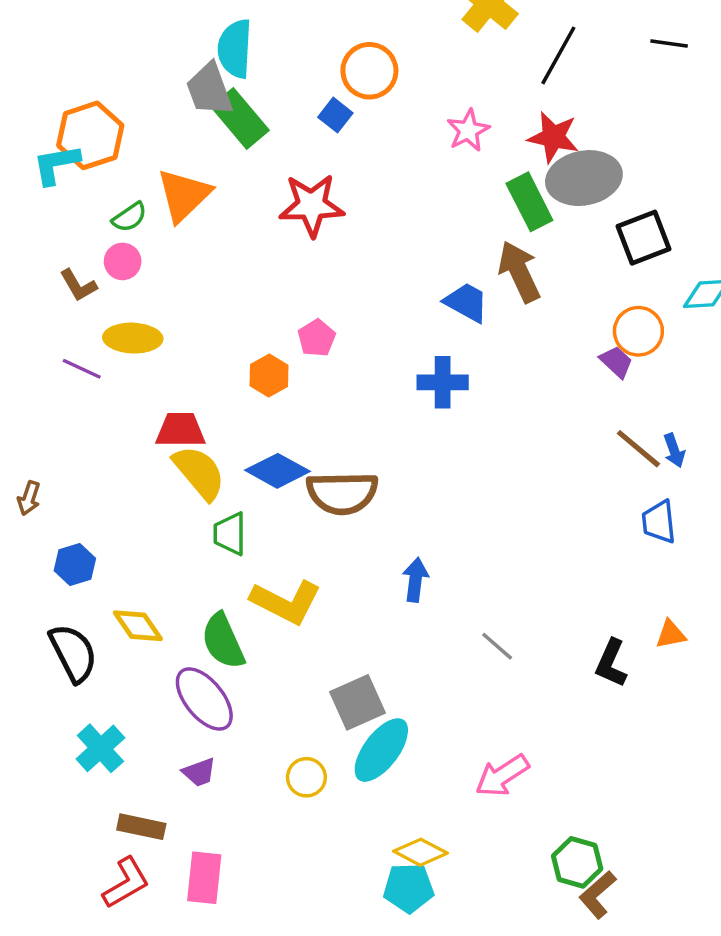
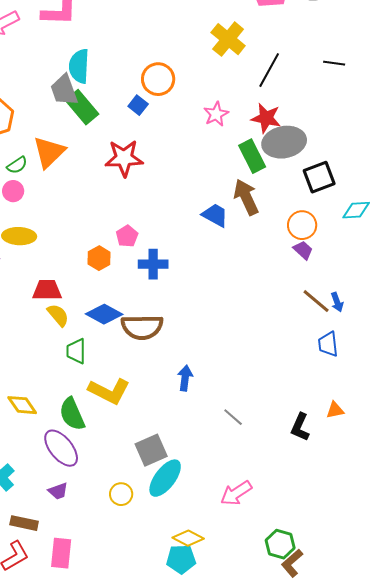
orange circle: (638, 331) -> (302, 225), moved
blue cross: (443, 382) -> (153, 264), moved
yellow semicircle: (199, 473) -> (58, 315), size x0.7

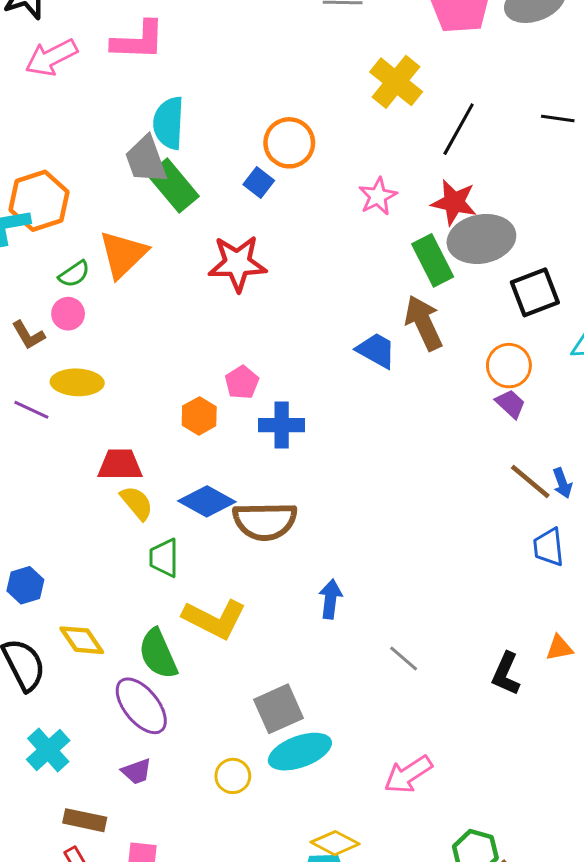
cyan ellipse: (165, 478) -> (300, 752), turned 33

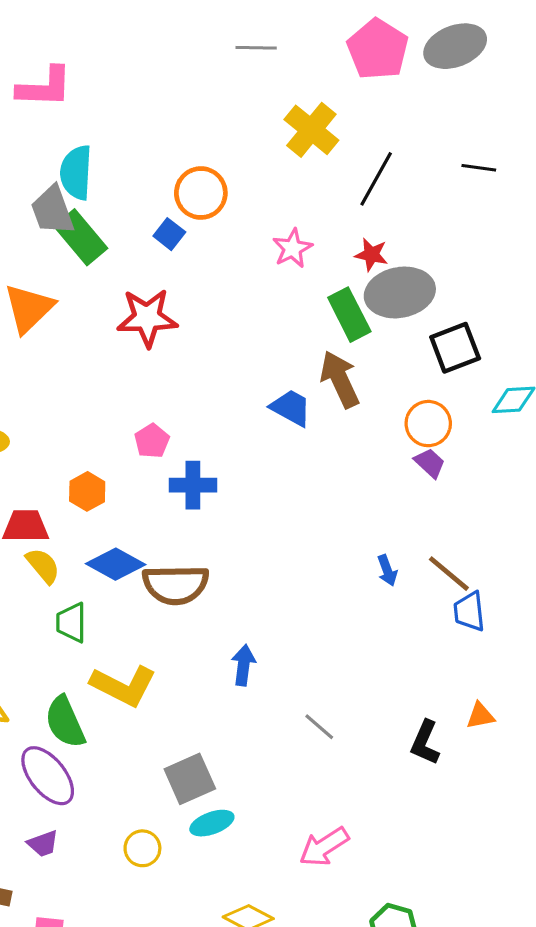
red star: (454, 202) -> (371, 255), size x0.7
orange hexagon: (199, 416) -> (87, 491), moved
brown line: (530, 482) -> (449, 574), moved
blue arrow: (562, 483) -> (387, 570), moved
cyan ellipse: (300, 752) -> (212, 823), size x0.7

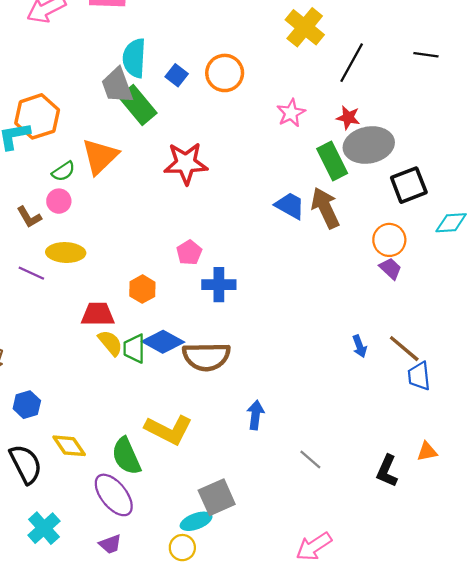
blue square: (169, 234) -> (177, 75), moved
blue trapezoid: (291, 408) -> (290, 206), moved
green trapezoid: (71, 623) -> (134, 349), moved
cyan ellipse: (212, 823) -> (196, 521), moved

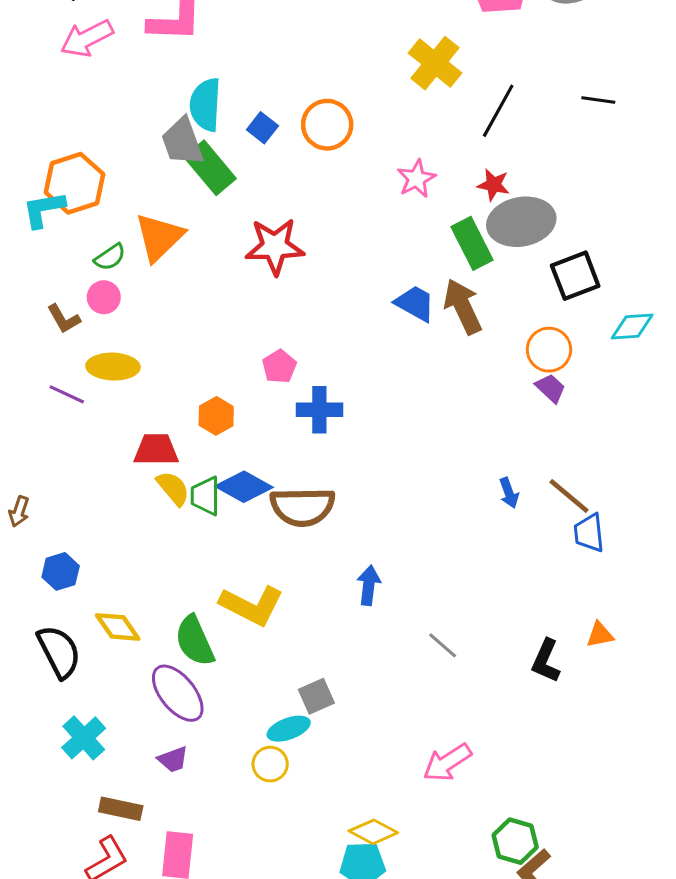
gray square: (217, 497) -> (316, 696), size x0.7

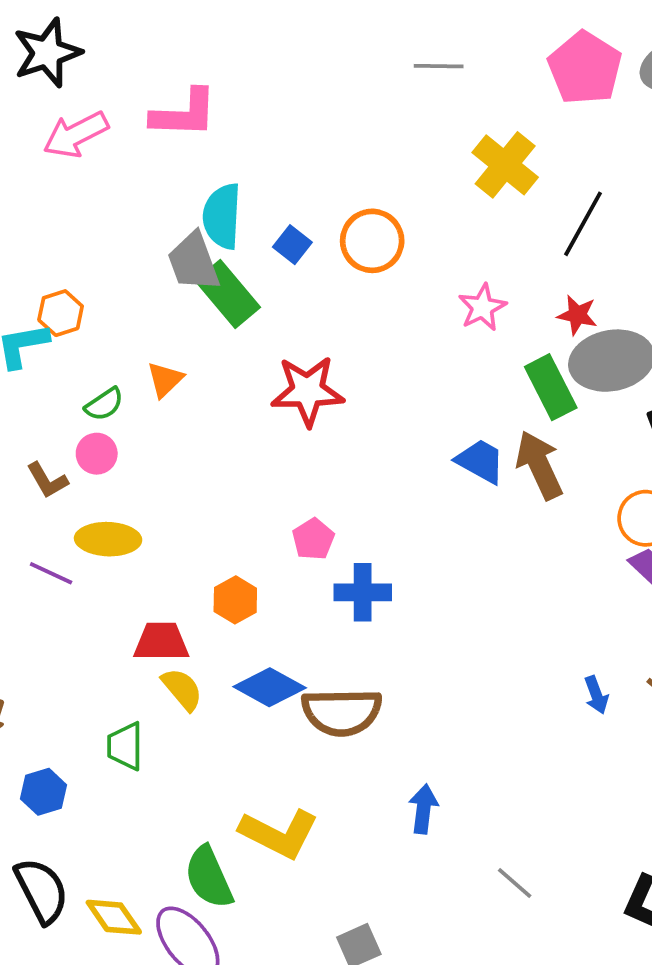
orange hexagon: (74, 183) -> (61, 313), size x0.6
orange triangle: (159, 237) -> (165, 380), size x0.6
green trapezoid: (205, 496) -> (125, 746), moved
yellow diamond: (118, 627) -> (114, 917), moved

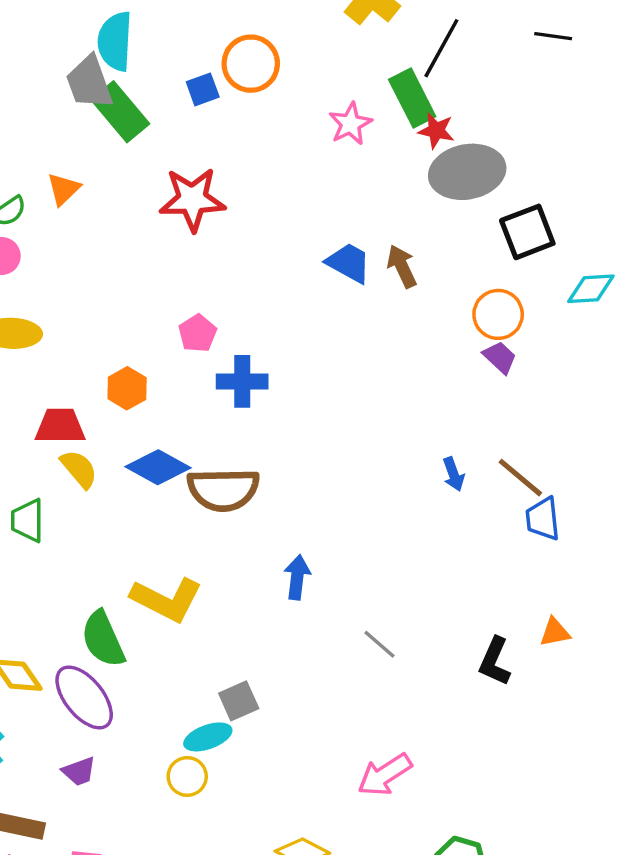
blue square: (292, 245) -> (203, 89), moved, turned 32
green rectangle: (551, 387) -> (412, 98), moved
brown arrow: (539, 465) -> (402, 266), size x0.7

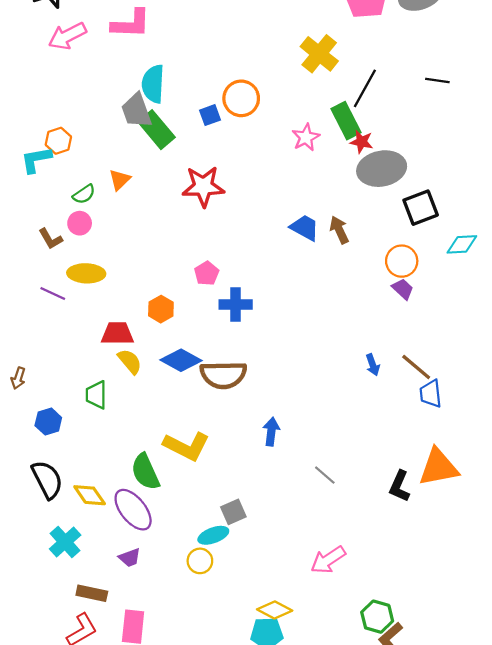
orange triangle: (555, 632) -> (438, 467), size x2.0

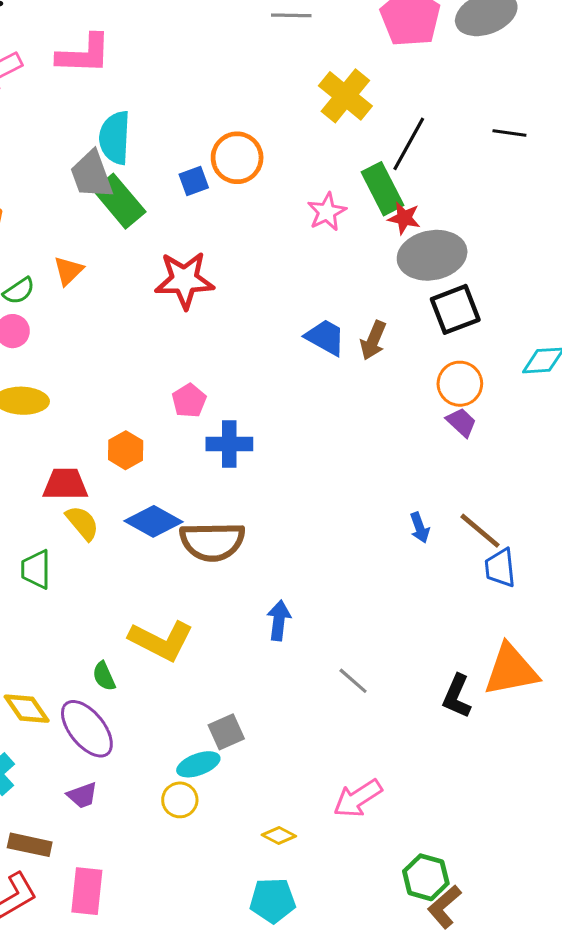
black square: (421, 208) -> (455, 309), moved
brown arrow: (339, 230) -> (373, 340), turned -132
green semicircle: (145, 472) -> (104, 676), size x0.6
yellow diamond: (275, 610) -> (279, 836), moved, size x0.7

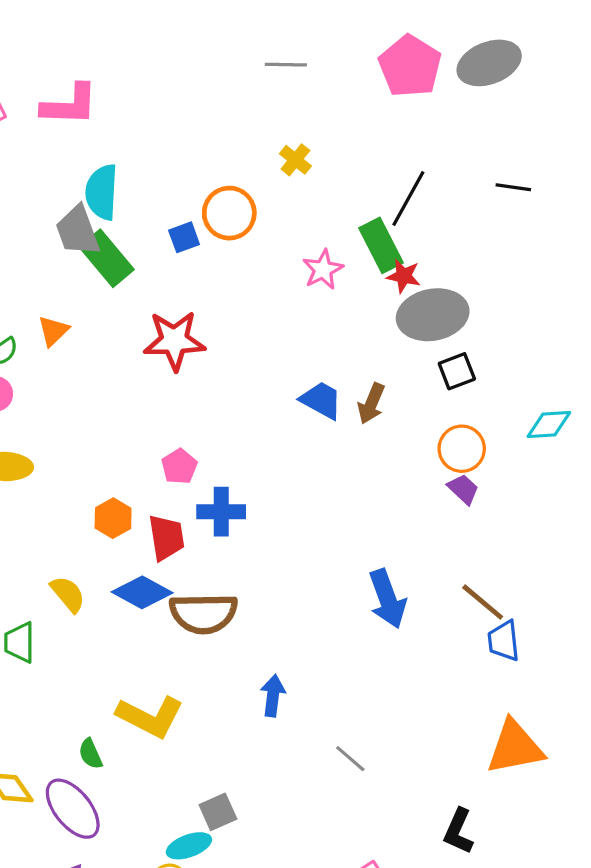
yellow cross: (345, 96) -> (295, 160), moved, size x0.6
black square: (455, 309) -> (457, 371), size x0.7
red trapezoid: (65, 484) -> (166, 537), moved, turned 81
blue arrow: (420, 528) -> (387, 599), moved, size x1.8
black L-shape: (457, 696) -> (458, 831), moved

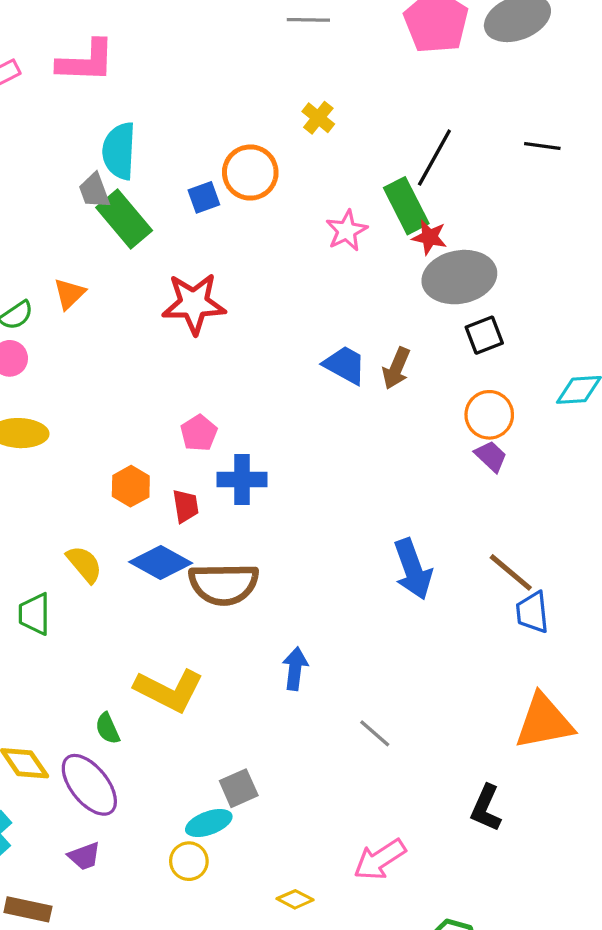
gray trapezoid: (78, 231) -> (94, 191), size x0.7
red trapezoid: (166, 537) -> (186, 506), size x0.7

